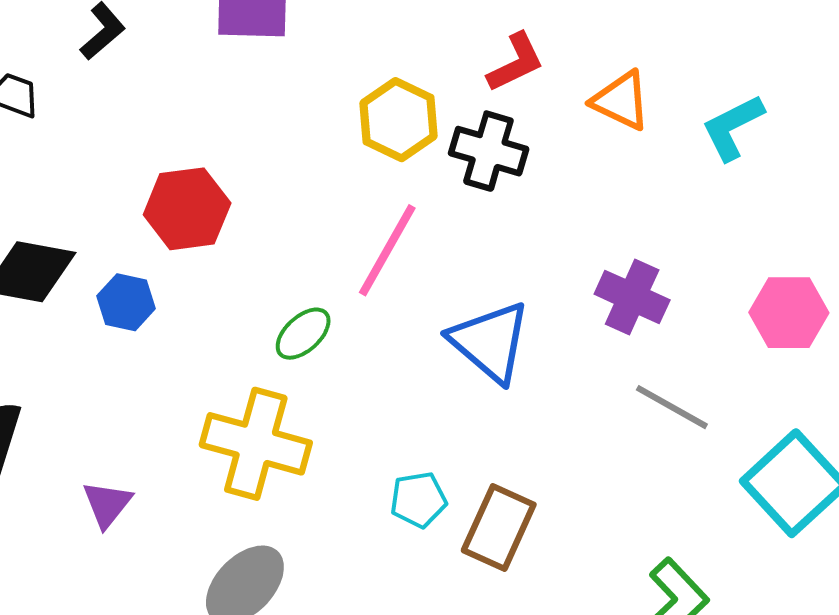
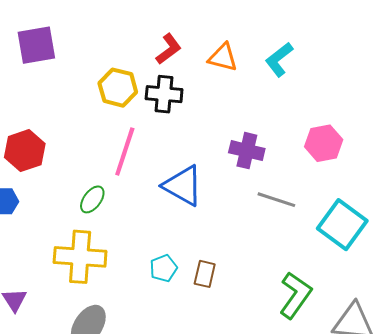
brown rectangle: (499, 527) -> (205, 274), size x0.7

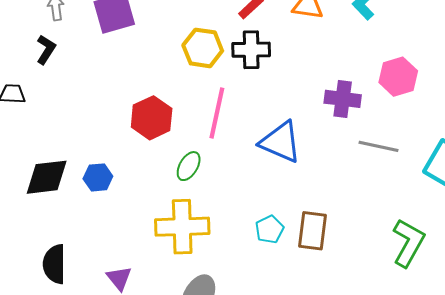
pink hexagon: (324, 143) -> (398, 77), moved
red hexagon: (25, 151) -> (152, 118), moved
brown rectangle: (205, 274) -> (313, 231), size x1.4

